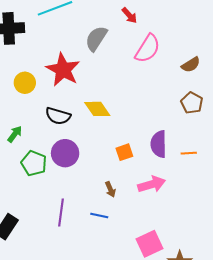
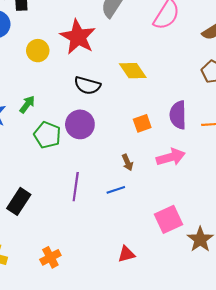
yellow diamond: (97, 109) -> (133, 71), moved
black semicircle: (58, 116) -> (87, 85), moved
blue line: (99, 216) -> (116, 190), turned -30

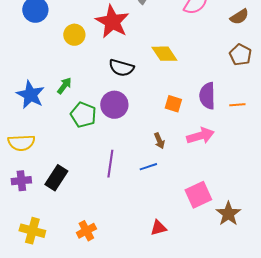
orange square: (142, 123) -> (173, 104), turned 36

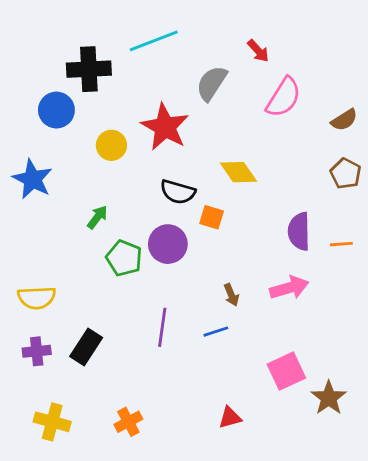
blue star: (30, 95) -> (32, 179), moved
orange square: (173, 104) -> (212, 217), moved

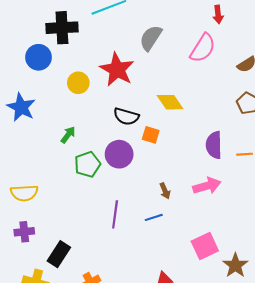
red arrow: (258, 51) -> (218, 14), moved, turned 36
green pentagon: (124, 258) -> (87, 164), turned 30
black rectangle: (86, 347) -> (59, 254), moved

